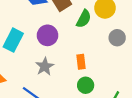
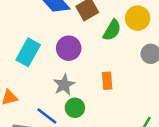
green circle: (86, 85) -> (75, 108), moved

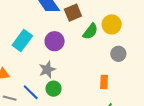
orange rectangle: (107, 81) -> (104, 82), moved

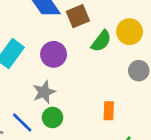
orange rectangle: (104, 82) -> (109, 111), moved

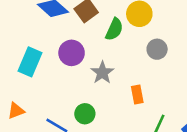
gray star: (44, 92) -> (102, 73), moved

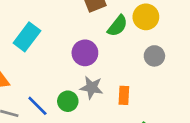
purple circle: (72, 53) -> (85, 53), moved
gray star: (102, 73) -> (92, 88), moved, turned 30

